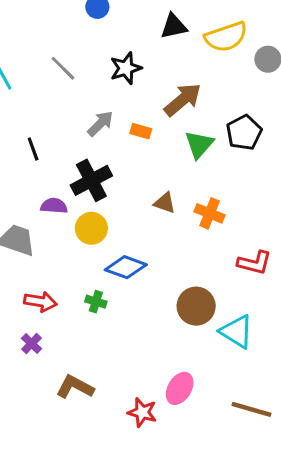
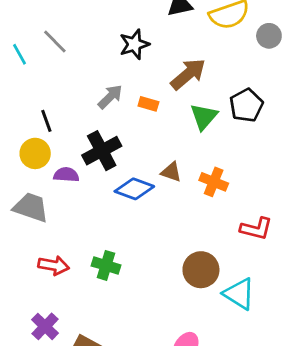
gray line: (63, 68) -> (55, 41), moved
yellow circle: (91, 228) -> (35, 153), moved
blue diamond: (126, 267) -> (134, 189), moved
green cross: (96, 302) -> (106, 265), size x1.4
purple cross: (32, 344) -> (45, 326), moved, size x1.4

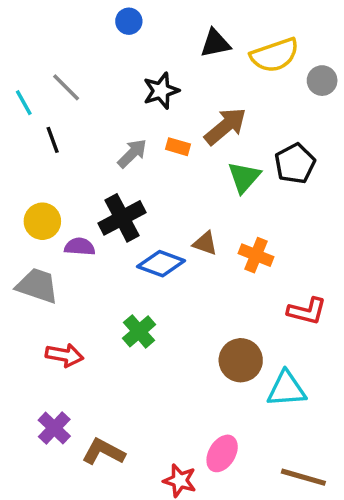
orange rectangle: (148, 104) -> (178, 147), moved
black line: (46, 121) -> (53, 140), moved
green cross: (106, 265) -> (139, 331), moved, turned 32
cyan triangle: (239, 294) -> (286, 389), turned -36

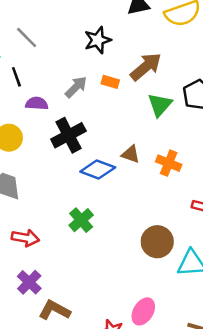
purple semicircle: (80, 247) -> (37, 103), moved
purple cross: (54, 428) -> (29, 282), moved

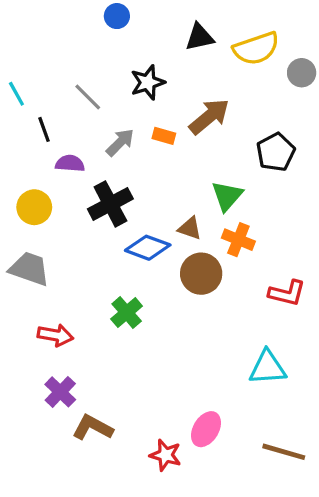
gray line: (27, 38) -> (88, 97), moved
green triangle: (160, 105) -> (227, 196), moved
brown circle: (157, 242) -> (201, 274), moved

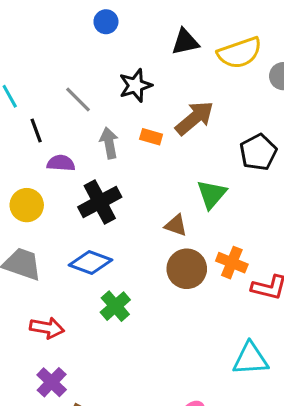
gray arrow: (120, 142) -> (109, 143), turned -56
orange cross: (238, 240) -> (232, 263), moved
blue diamond: (148, 248) -> (90, 263), moved

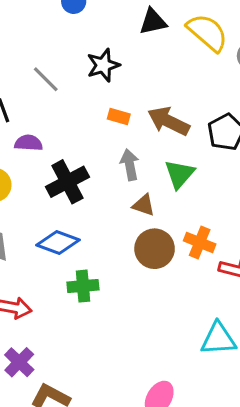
yellow semicircle: (240, 53) -> (207, 33), turned -120
brown arrow: (195, 118) -> (169, 121), moved, turned -114
gray arrow: (109, 143) -> (130, 165), moved
green cross: (115, 306) -> (83, 286), turned 36

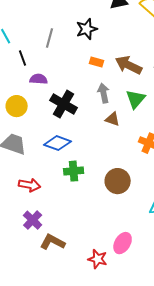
gray line: (46, 79) -> (50, 38), turned 60
black cross: (67, 182) -> (64, 104), turned -32
brown circle: (155, 249) -> (118, 181), moved

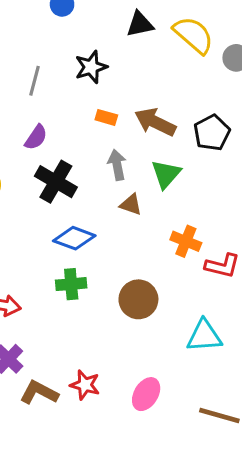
purple semicircle: (39, 79) -> (36, 137), moved, turned 120
blue diamond: (58, 143) -> (74, 238), moved
red star: (98, 259) -> (85, 385), moved

